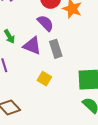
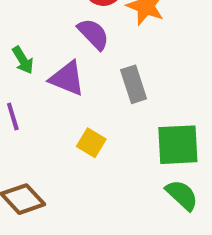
gray rectangle: (56, 49) -> (134, 84), moved

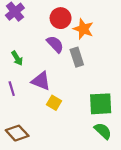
purple triangle: (67, 78) -> (41, 81), moved
gray rectangle: (134, 84) -> (77, 57), moved

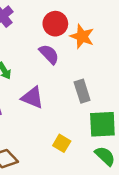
gray rectangle: (77, 57) -> (82, 91), moved
yellow square: (54, 103) -> (62, 143), moved

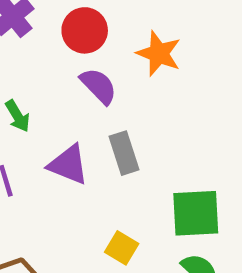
red circle: (55, 24) -> (85, 30), moved
gray rectangle: (82, 91) -> (124, 153), moved

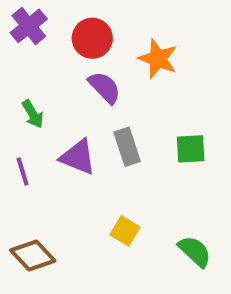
green square: (196, 213) -> (191, 149), moved, size x0.7

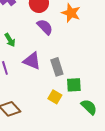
gray rectangle: (127, 147) -> (57, 67), moved
green square: (191, 149) -> (74, 85), moved

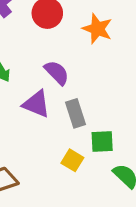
purple semicircle: (45, 27) -> (57, 73), moved

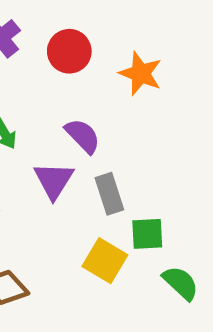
purple triangle: (36, 104) -> (54, 180), turned 40
yellow square: (72, 160) -> (105, 261), size x1.4

